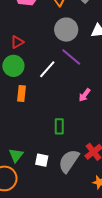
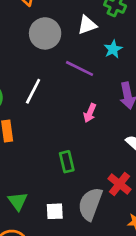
purple line: (71, 57) -> (80, 68), moved
green triangle: (16, 155) -> (18, 201), moved

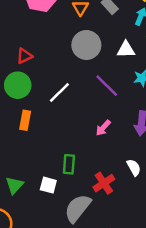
red cross: (119, 184) -> (104, 183), moved
white square: (55, 211) -> (48, 185), moved

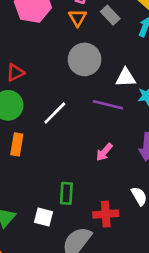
white triangle: (126, 50) -> (126, 78), moved
purple line: (107, 86) -> (108, 105), turned -30
red cross: (104, 183) -> (106, 214), turned 30

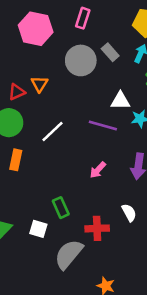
gray rectangle: (110, 15) -> (110, 52), moved
orange triangle: (78, 18) -> (39, 84), moved
gray circle: (85, 59) -> (81, 60), moved
green rectangle: (66, 193) -> (61, 208), turned -30

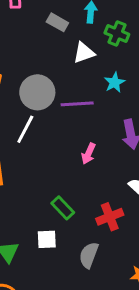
gray circle: (81, 60) -> (37, 92), moved
white triangle: (120, 101) -> (84, 53), moved
gray semicircle: (69, 254) -> (89, 255), size x0.7

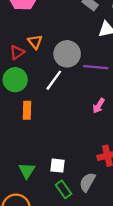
green rectangle: (63, 208) -> (64, 189), moved

